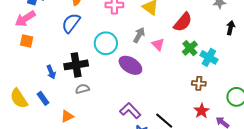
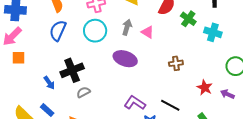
cyan circle: (106, 43) -> (95, 31), moved
green cross: (190, 48) -> (188, 19), moved
cyan cross: (209, 57) -> (213, 32), moved
brown cross: (199, 83) -> (176, 63), moved

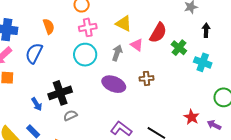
blue semicircle: (58, 31) -> (34, 53), moved
pink triangle: (148, 32) -> (137, 45), moved
brown cross: (176, 63) -> (146, 78), moved

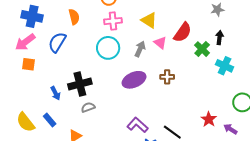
black arrow: (206, 30) -> (219, 38), moved
purple ellipse: (114, 84) -> (134, 80), turned -50

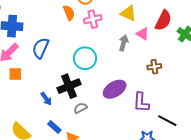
orange semicircle: (74, 17) -> (69, 13), moved
cyan circle: (108, 48) -> (85, 58), moved
purple ellipse: (134, 80) -> (115, 89), moved
blue rectangle: (50, 120) -> (54, 127), moved
purple L-shape: (138, 125) -> (141, 102), moved, turned -120

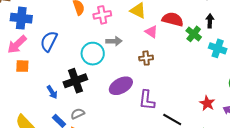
red semicircle: (163, 20) -> (173, 19), turned -105
gray arrow: (124, 43) -> (114, 41), moved, turned 70
brown cross: (154, 67) -> (146, 58), moved
gray semicircle: (80, 108) -> (78, 114), moved

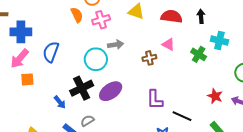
black arrow: (210, 21) -> (201, 16), moved
pink triangle: (151, 32) -> (168, 44), moved
green cross: (194, 34) -> (199, 54), moved
purple ellipse: (121, 86) -> (111, 91), moved

